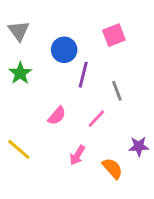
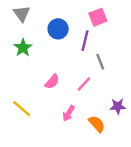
purple line: (83, 75) -> (85, 41), moved

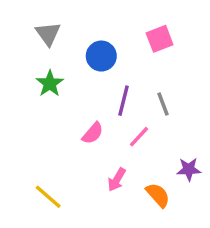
purple line: (85, 41) -> (124, 101), moved
yellow line: (22, 109) -> (48, 197), moved

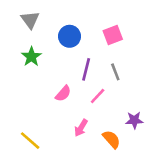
pink square: (160, 39) -> (113, 35), moved

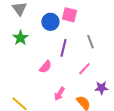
pink square: (113, 35) -> (69, 15), moved, turned 35
gray line: (115, 72) -> (90, 42), moved
pink line: (98, 96) -> (84, 69), moved

